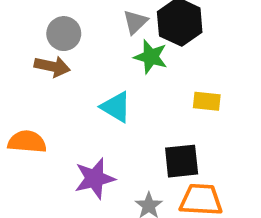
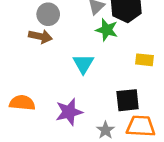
cyan triangle: (116, 107) -> (83, 64), turned 30
orange semicircle: (27, 142) -> (22, 103), moved

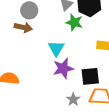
purple star: (69, 112) -> (63, 68), moved

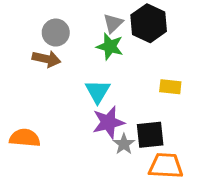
green star: (74, 22) -> (110, 46), moved
gray star: (73, 99) -> (124, 144), moved

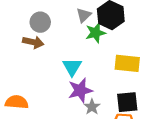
green star: (110, 46) -> (96, 33), moved, turned -30
yellow rectangle: (170, 87) -> (127, 63), size x1.5
black square: (150, 135) -> (127, 102), moved

